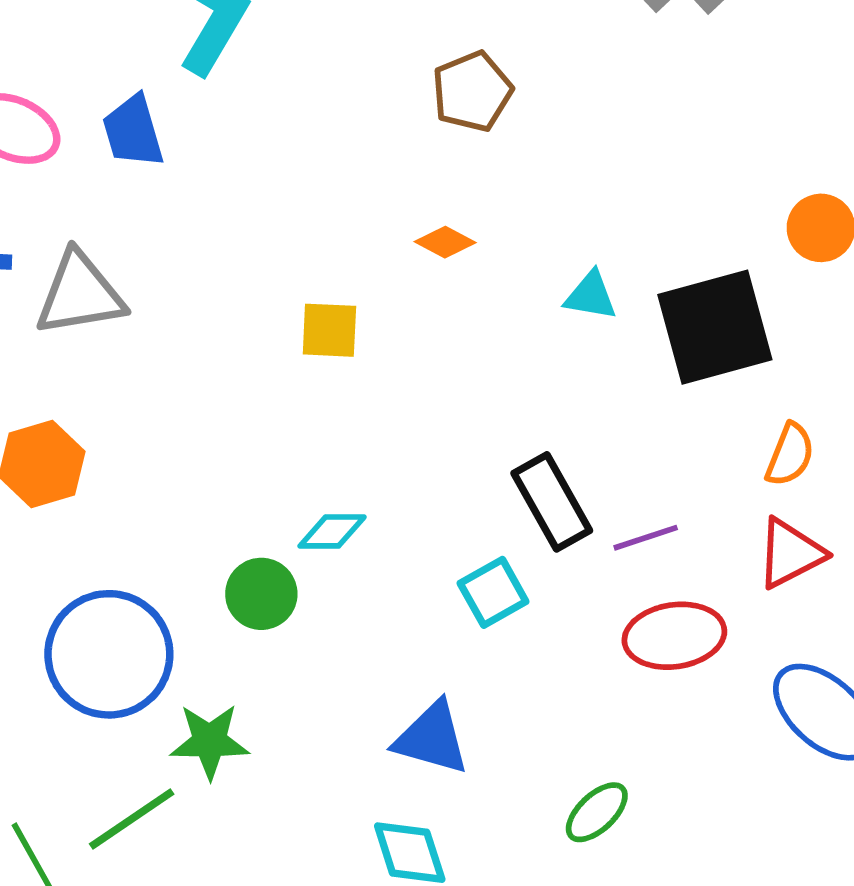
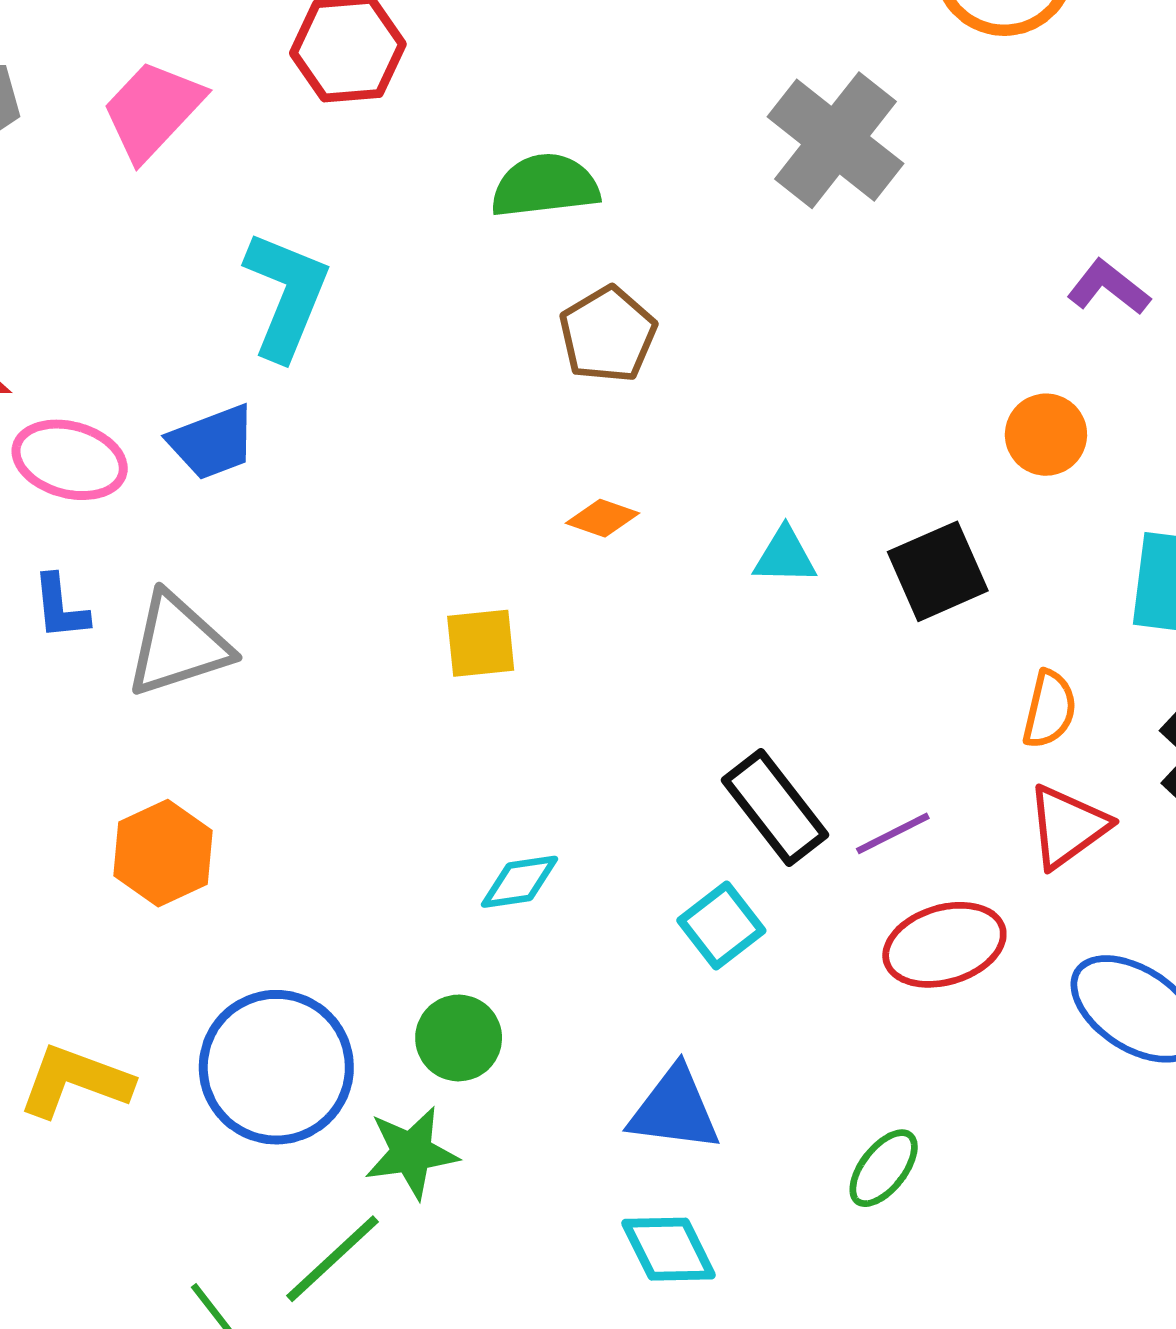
blue trapezoid: (133, 131) -> (212, 442), turned -86
black square: (715, 327) -> (938, 571), size x0.7
green circle: (261, 594) -> (459, 1038), moved

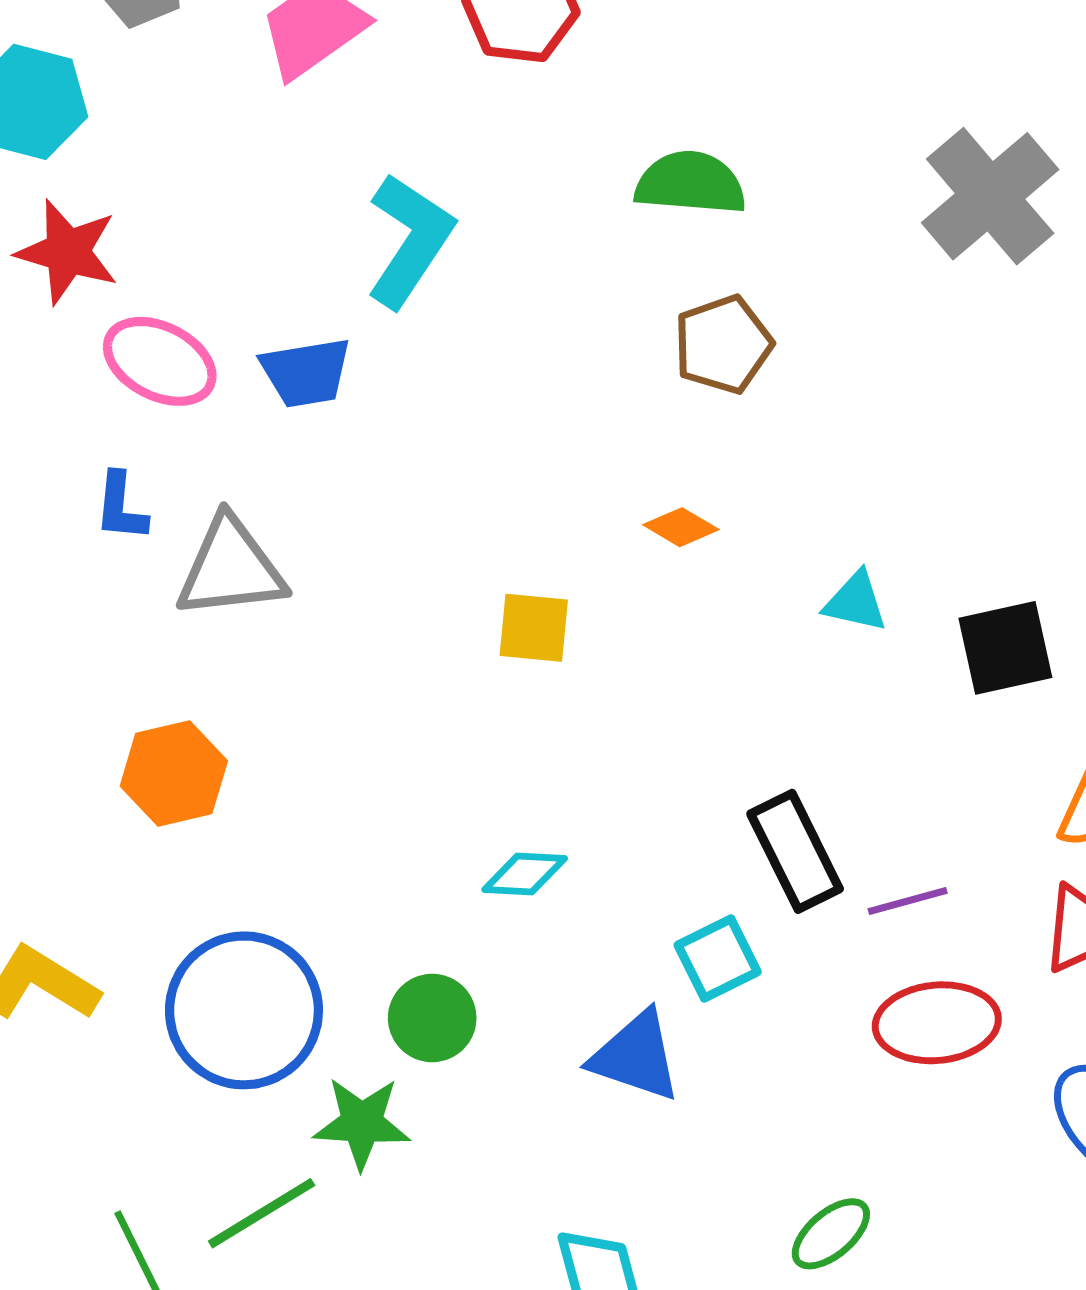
blue triangle: (674, 1109) -> (636, 1056), moved

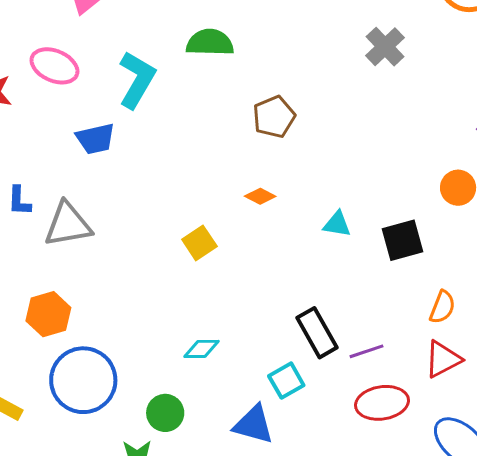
green semicircle: (690, 183) -> (210, 43), moved
gray cross: (990, 196) -> (385, 47), size x0.7
pink ellipse: (160, 361) -> (54, 66), moved
yellow square: (534, 628) -> (199, 243), turned -36
blue circle: (244, 1010) -> (83, 380), moved

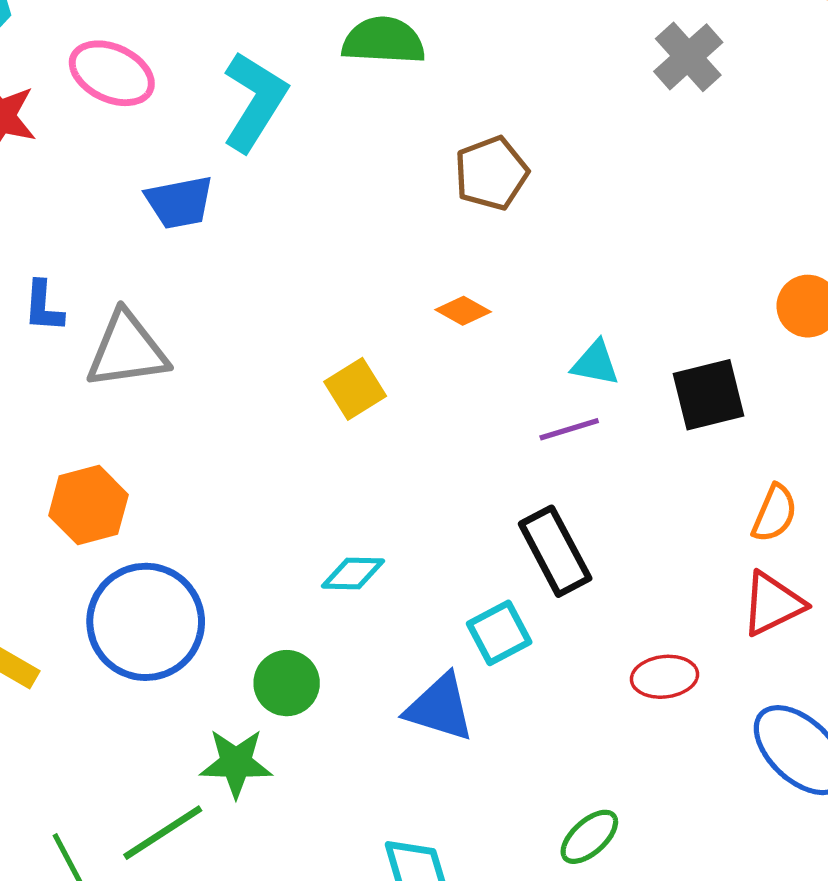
purple line: (367, 351) -> (569, 429), moved
red ellipse: (382, 403) -> (665, 677), size x0.7

